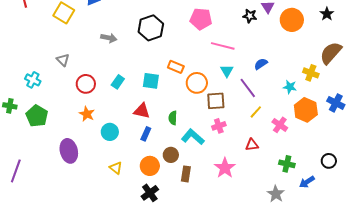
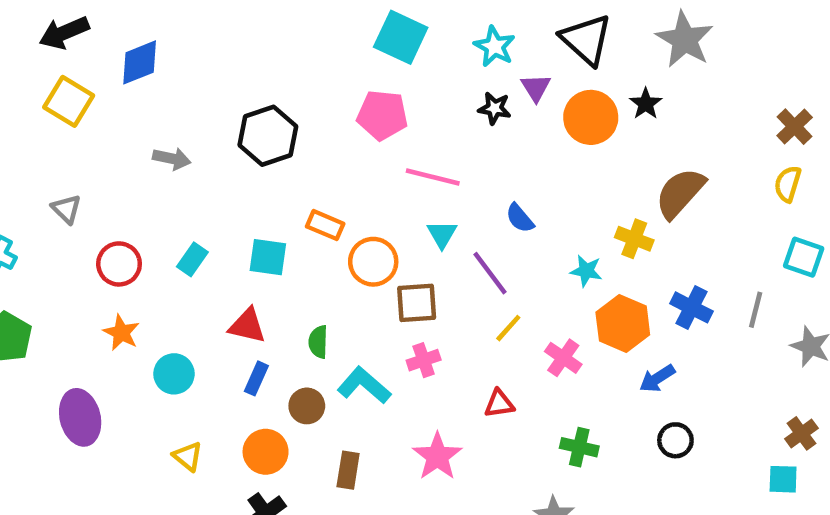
black star: (327, 14) -> (646, 104), moved
blue semicircle: (261, 64) -> (520, 218), turned -96
brown circle: (171, 155) -> (307, 406), moved
blue arrow: (307, 182) -> (657, 378), moved

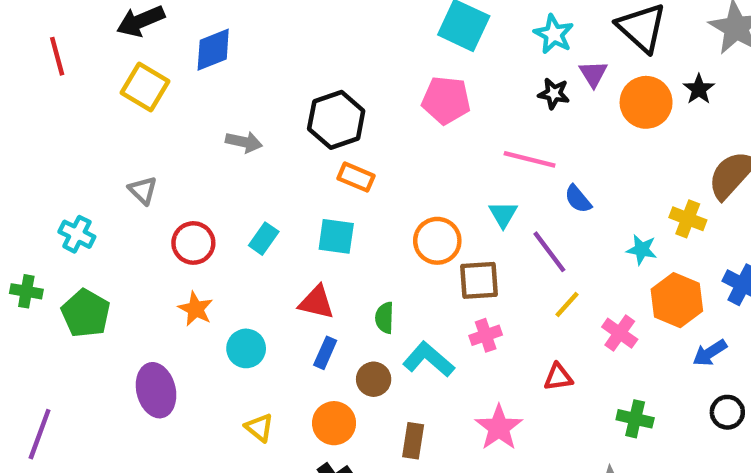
pink line: (433, 177) -> (530, 159), moved
orange rectangle: (325, 225) -> (356, 177), moved

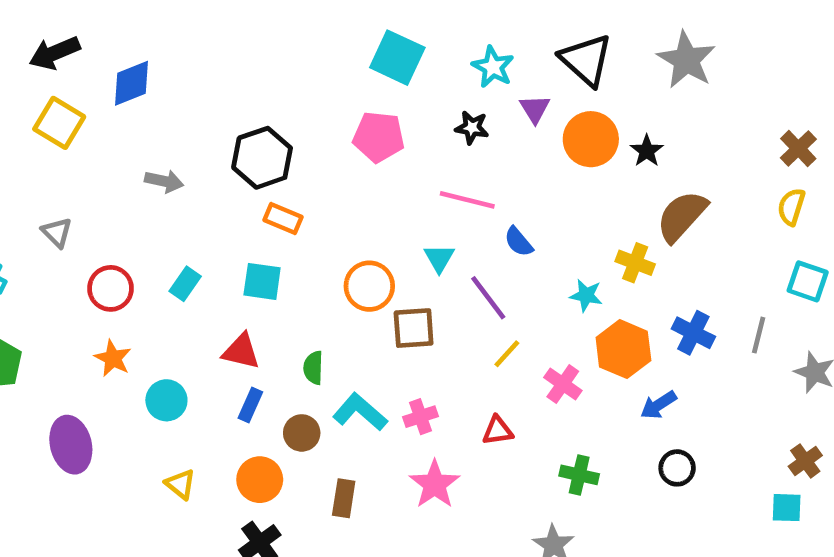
black star: (699, 89) -> (647, 151), moved
black star: (554, 94) -> (472, 128), moved
pink cross: (486, 335) -> (421, 417), moved

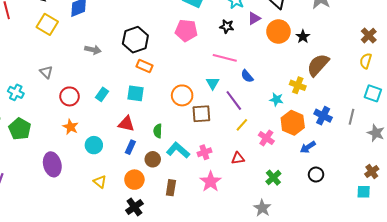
purple triangle: (535, 109) -> (254, 18), turned 32
green cross: (579, 475) -> (273, 178), turned 35

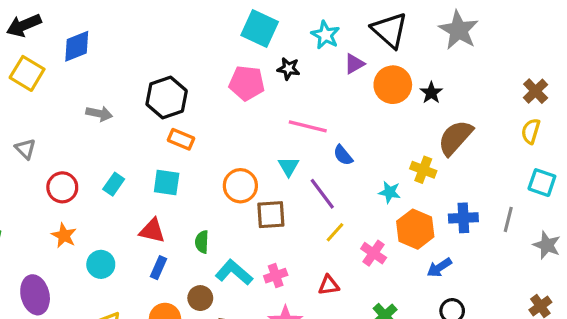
black star: (227, 26) -> (289, 69), moved
blue cross: (323, 116) -> (463, 218), turned -30
brown circle: (153, 159) -> (200, 298), moved

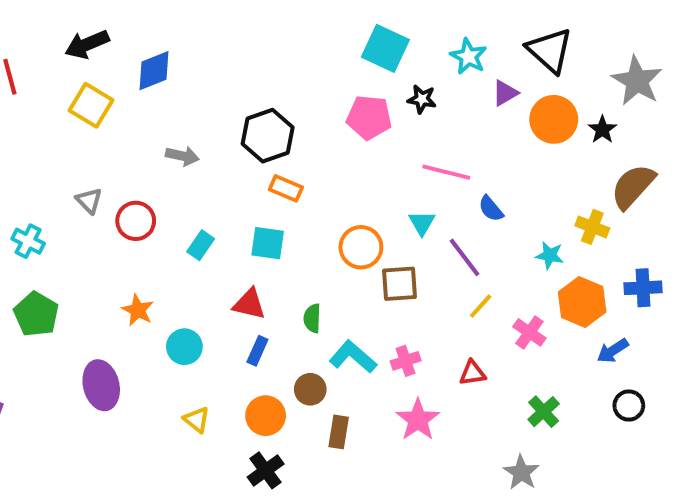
gray star: (459, 30) -> (637, 81), moved
red circle: (62, 187) -> (136, 221), moved

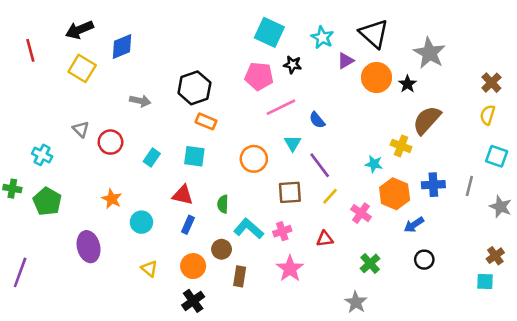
pink line: (446, 172) -> (281, 107), moved, turned -40
blue semicircle: (491, 209) -> (317, 120), moved
brown square: (400, 284) -> (290, 192), moved

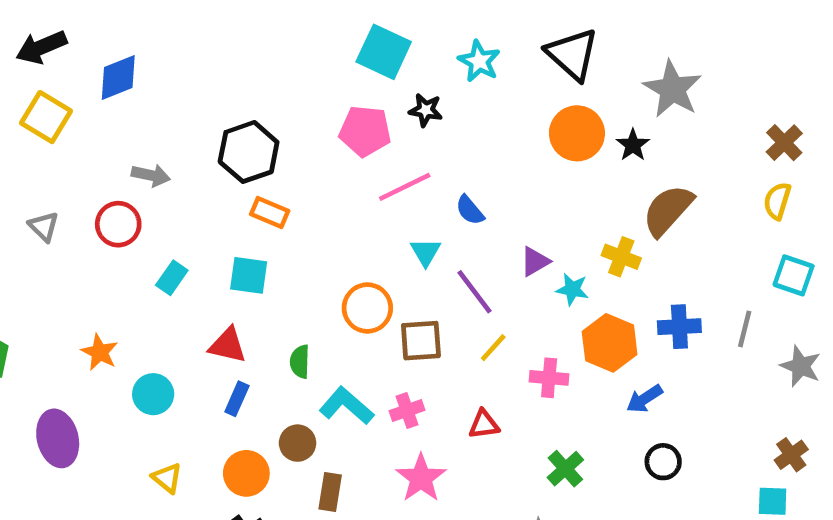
purple triangle: (346, 61) -> (535, 261), moved
red circle: (110, 142) -> (118, 224), moved
orange circle: (254, 159) -> (367, 308), moved
pink cross: (361, 213) -> (549, 378), turned -30

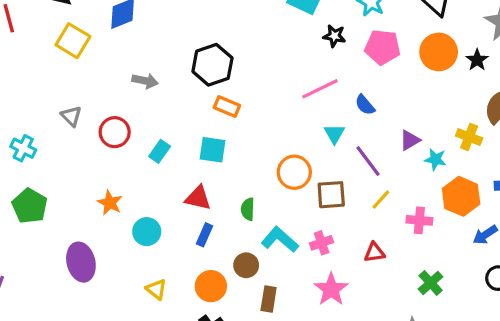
pink pentagon: (365, 131) -> (382, 47), moved
red circle: (118, 224) -> (115, 132), moved

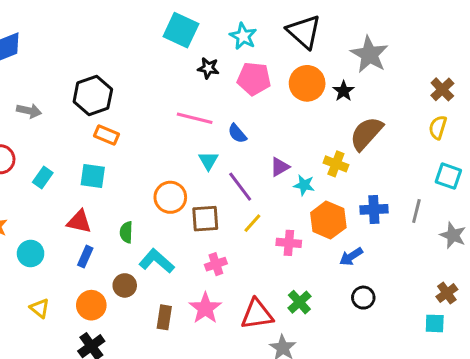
pink line: (320, 89) -> (195, 118), turned 40
pink cross: (322, 243) -> (216, 264), moved
red triangle: (374, 252) -> (257, 314), moved, size x1.6
brown rectangle: (269, 299) -> (164, 317), moved

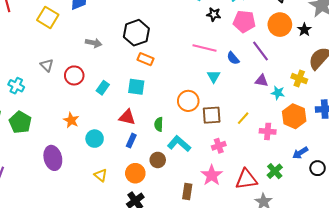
purple triangle: (280, 167) -> (262, 81), turned 40
purple line: (240, 187) -> (261, 51), moved
blue arrow: (351, 257) -> (300, 153), moved
brown rectangle: (164, 317) -> (187, 192), moved

